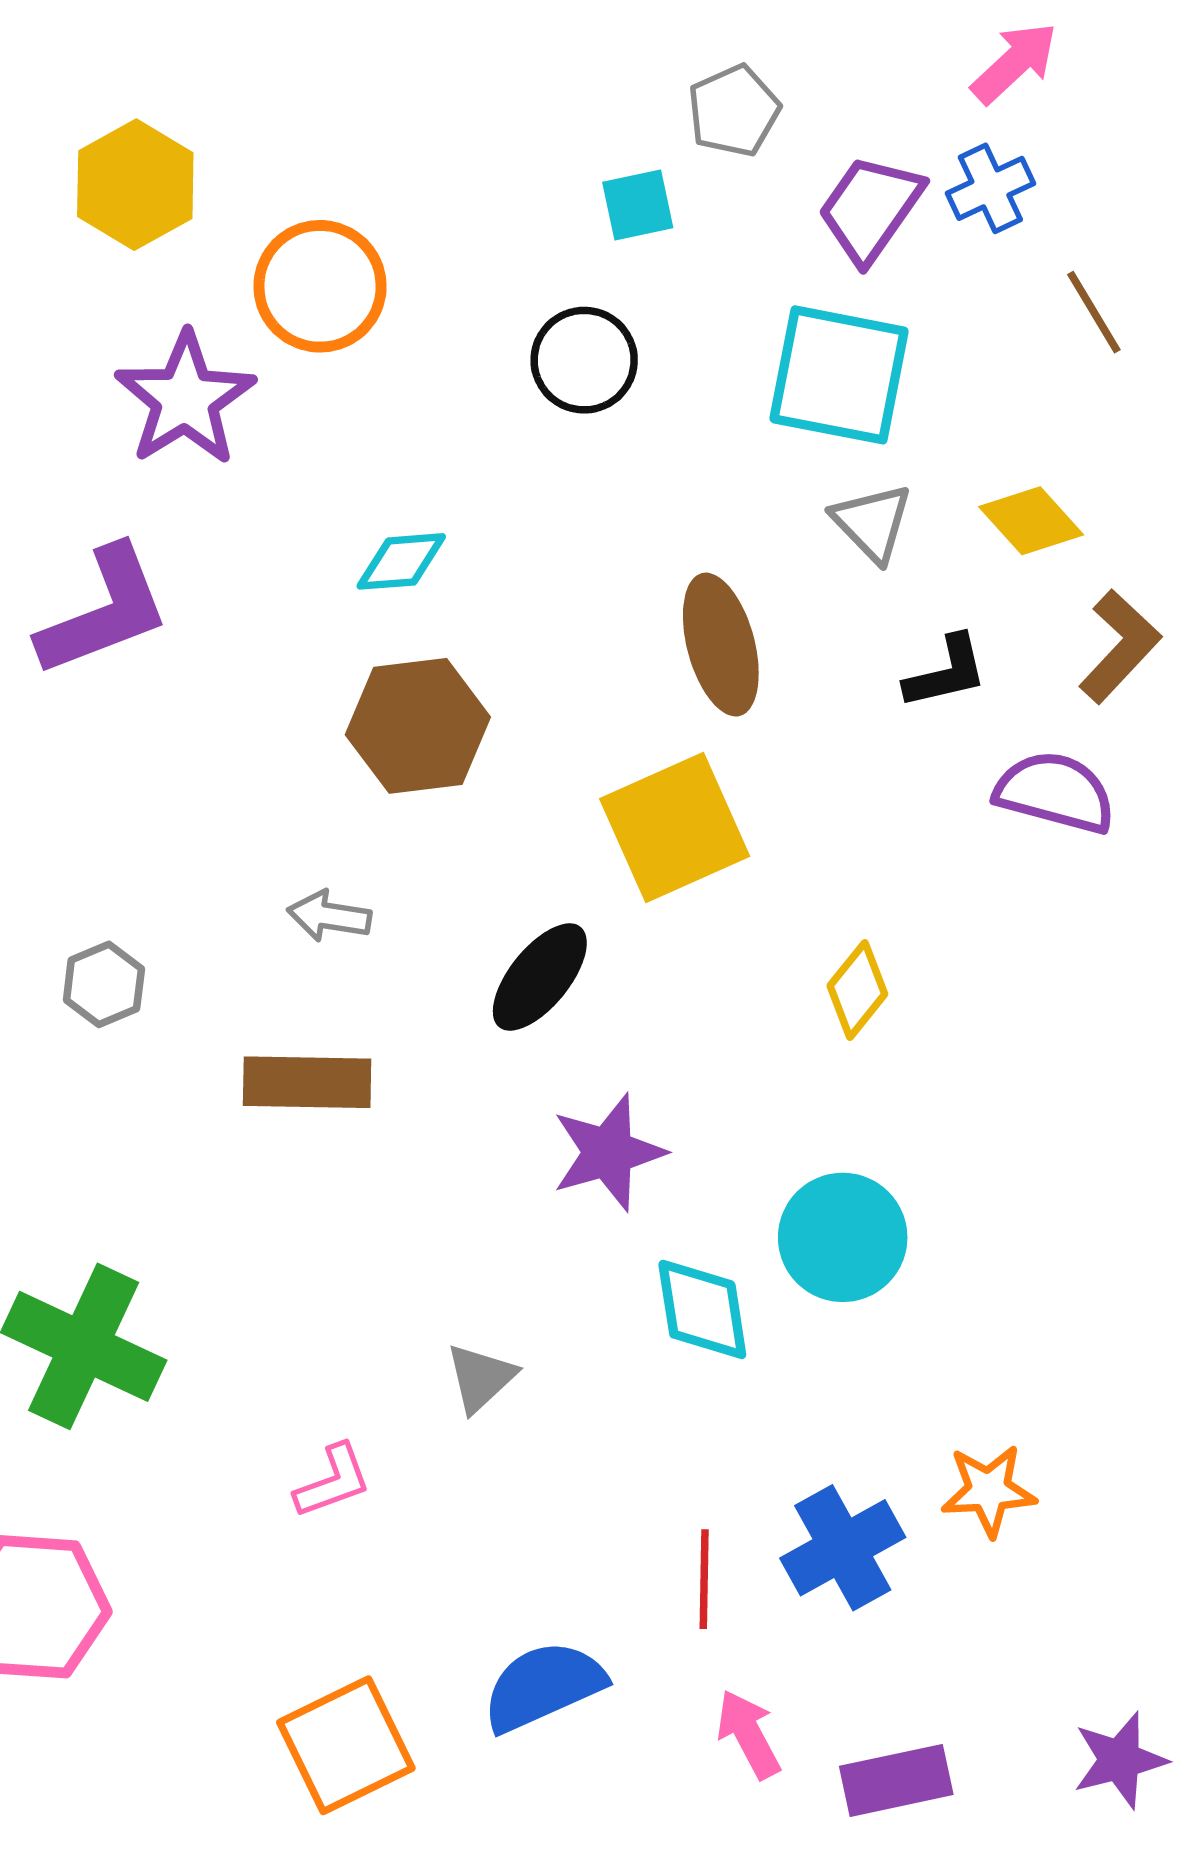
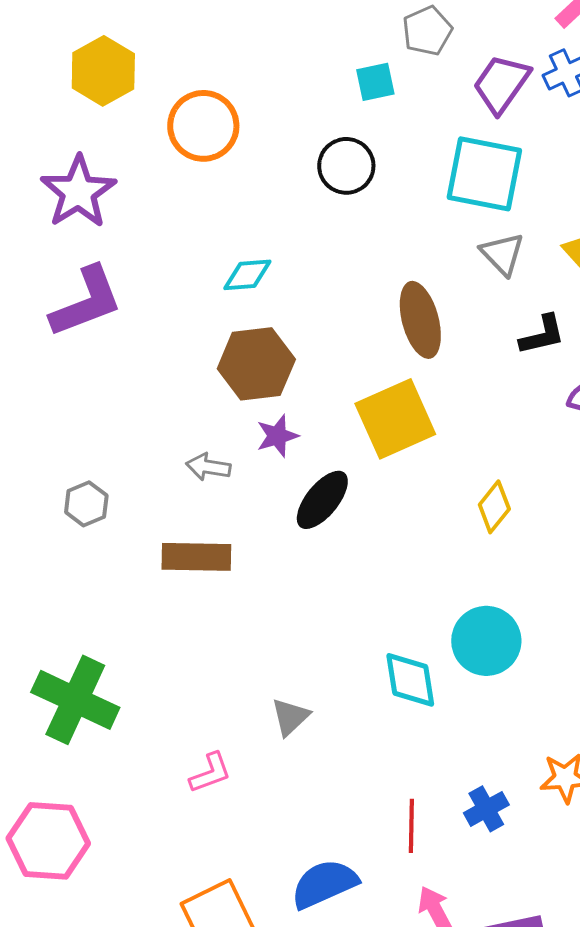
purple star: (185, 399) -> (78, 192), moved
purple star: (608, 1152) -> (277, 436), moved, size x0.7
blue cross: (843, 1548) -> (486, 809), size x0.7

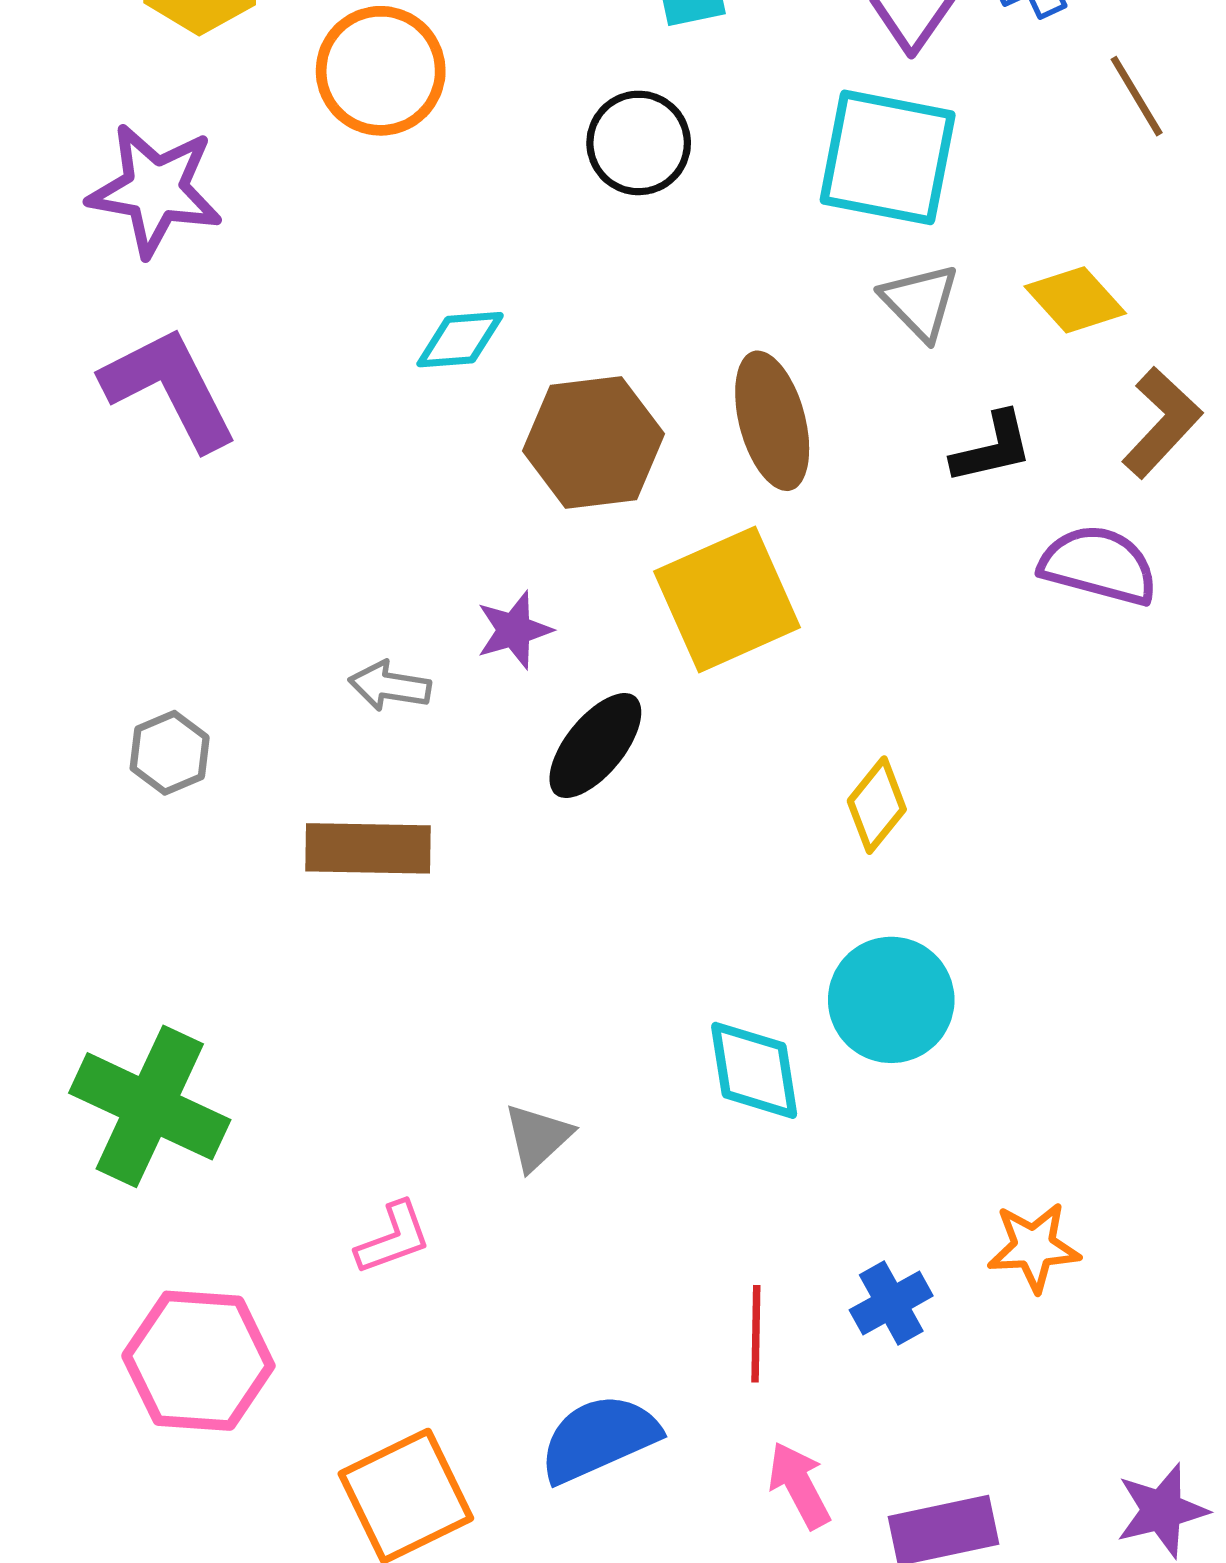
purple star: (78, 192) -> (155, 190), turned -30
purple L-shape: (86, 302) -> (170, 388), turned -96
brown hexagon: (256, 364) -> (594, 442), moved
yellow diamond: (494, 507) -> (877, 805), moved
pink hexagon: (48, 841) -> (198, 1361), moved

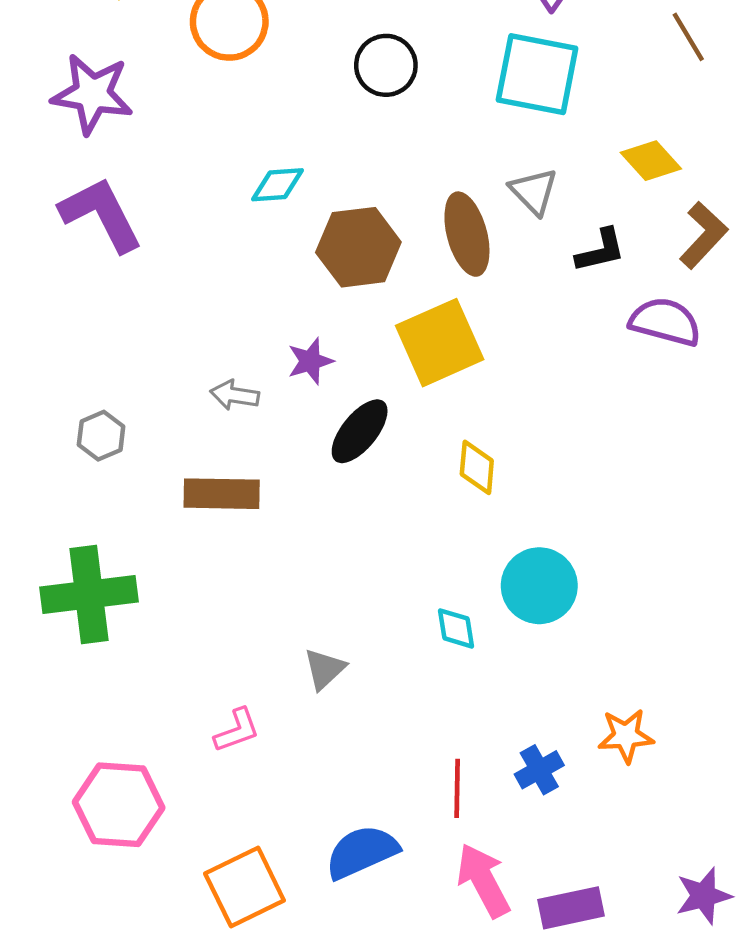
gray triangle: (920, 302) -> (534, 191), moved
yellow diamond: (877, 805) -> (477, 467), moved, turned -34
cyan diamond: (754, 1070) -> (456, 628), size x0.7
green cross: (150, 1106) -> (89, 594), moved, turned -32
pink arrow: (799, 1485) -> (483, 880), size x1.4

